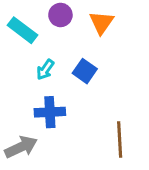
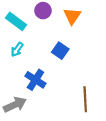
cyan arrow: (45, 70) -> (17, 50), moved
blue cross: (50, 112) -> (35, 80), turned 36

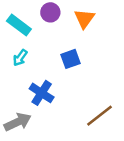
blue square: (60, 51) -> (70, 59), turned 35
brown line: (85, 99) -> (99, 116), turned 55

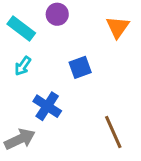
orange triangle: (84, 19) -> (118, 27), moved
brown line: (99, 116) -> (113, 132), turned -76

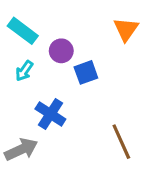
purple circle: (57, 14) -> (61, 51), moved

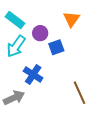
orange triangle: (126, 29) -> (71, 19), moved
cyan arrow: (24, 71) -> (16, 46), size x1.6

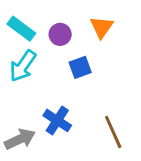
purple circle: (40, 33) -> (60, 34), moved
blue cross: (33, 74) -> (57, 120), moved

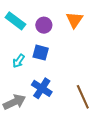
cyan arrow: (23, 66) -> (19, 61), moved, size x0.6
blue square: (80, 67) -> (41, 53), moved, turned 35

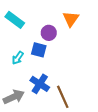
purple circle: (44, 25) -> (49, 33), moved
brown line: (83, 97) -> (63, 97), moved

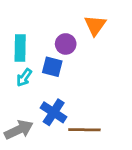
cyan rectangle: (15, 20) -> (20, 48), moved, turned 54
brown line: (63, 97) -> (84, 130), turned -65

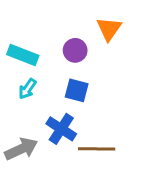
cyan rectangle: (20, 48) -> (23, 55), turned -70
blue square: (52, 67) -> (77, 90), moved

